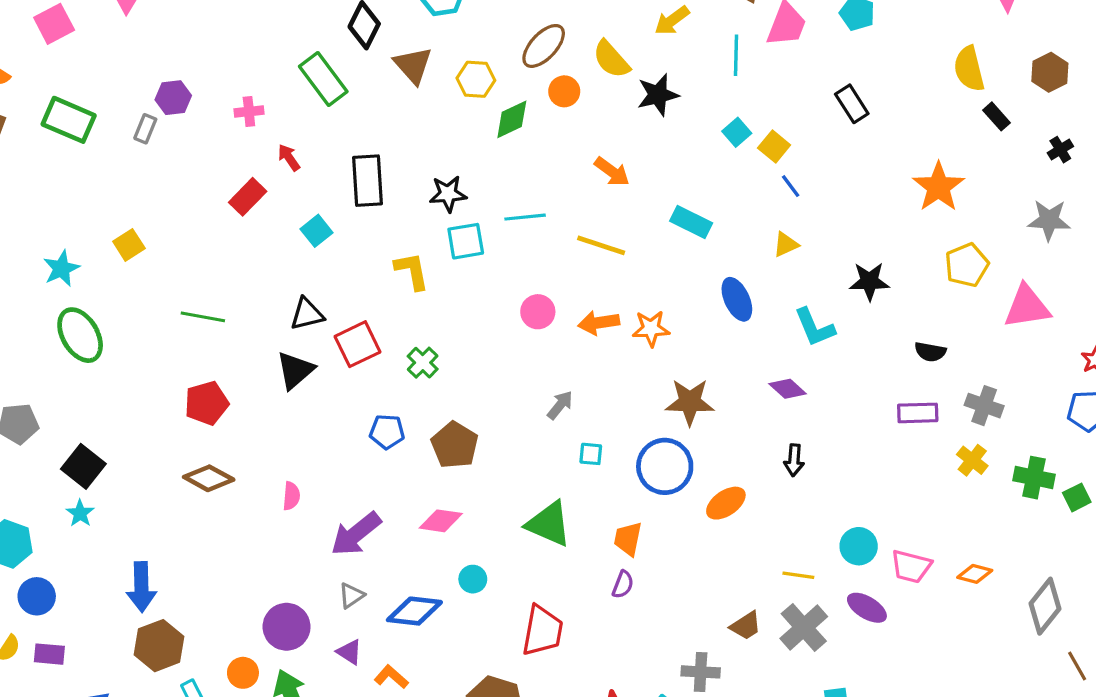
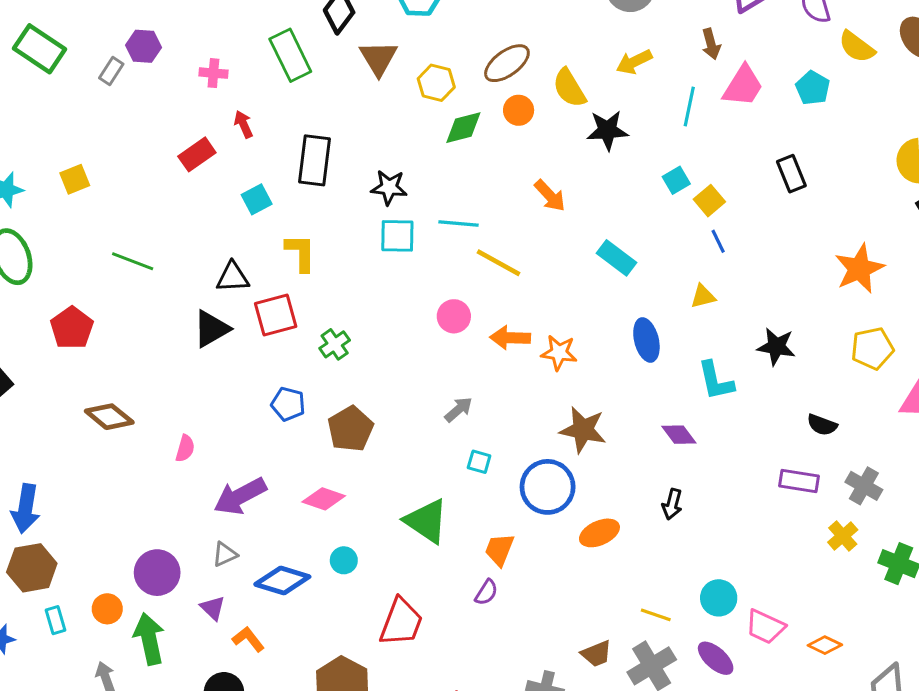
yellow line: (601, 245) -> (498, 263), moved
yellow L-shape: (412, 271) -> (300, 253), moved
red pentagon: (206, 403) -> (72, 328), moved, turned -30

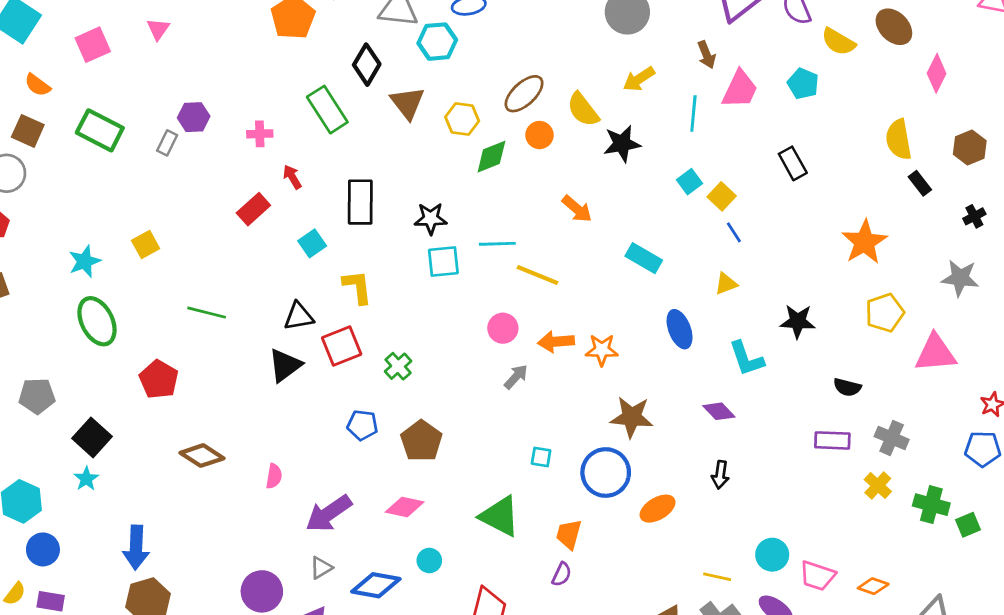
gray arrow: (458, 410) -> (516, 377), moved

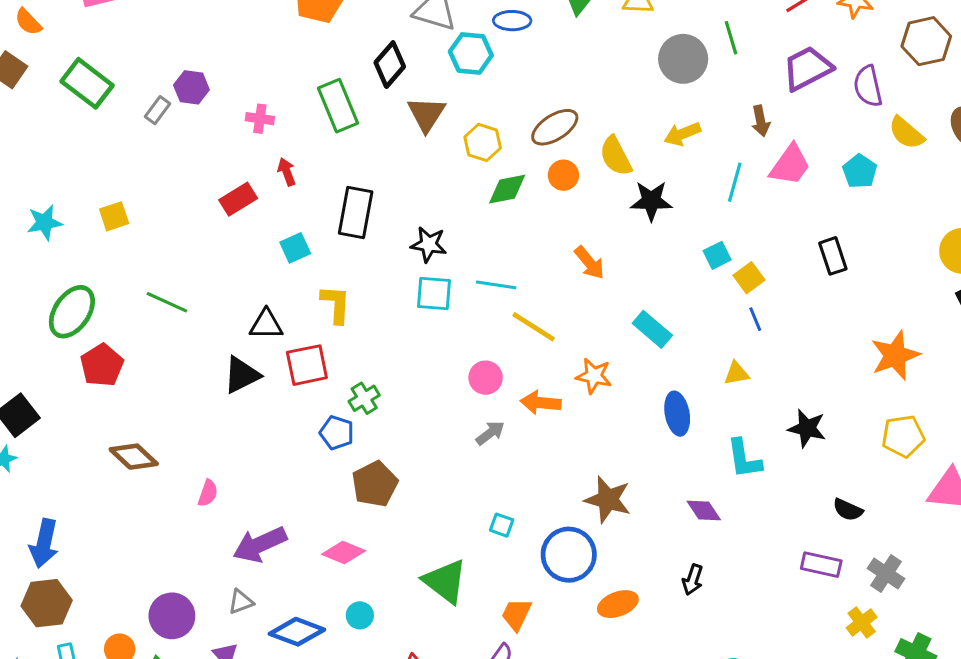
green ellipse: (97, 321) -> (72, 312), moved, turned 51
orange star: (602, 350) -> (594, 376), moved
blue pentagon: (362, 425) -> (337, 433), moved

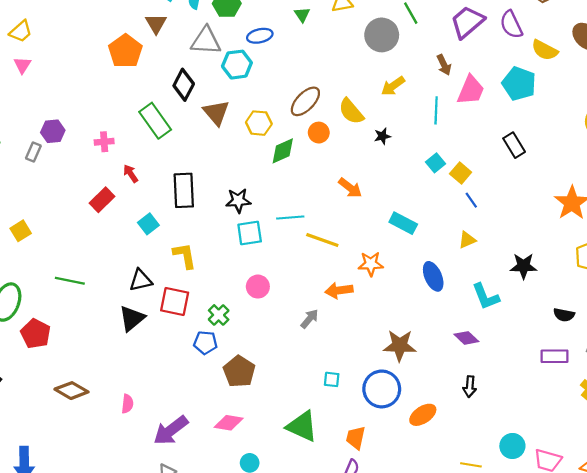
cyan pentagon: (860, 171) -> (519, 84), size x1.4
black star: (651, 201) -> (382, 136), size x0.6
red square: (307, 365) -> (175, 301), turned 36
pink circle: (486, 378) -> (258, 287), moved

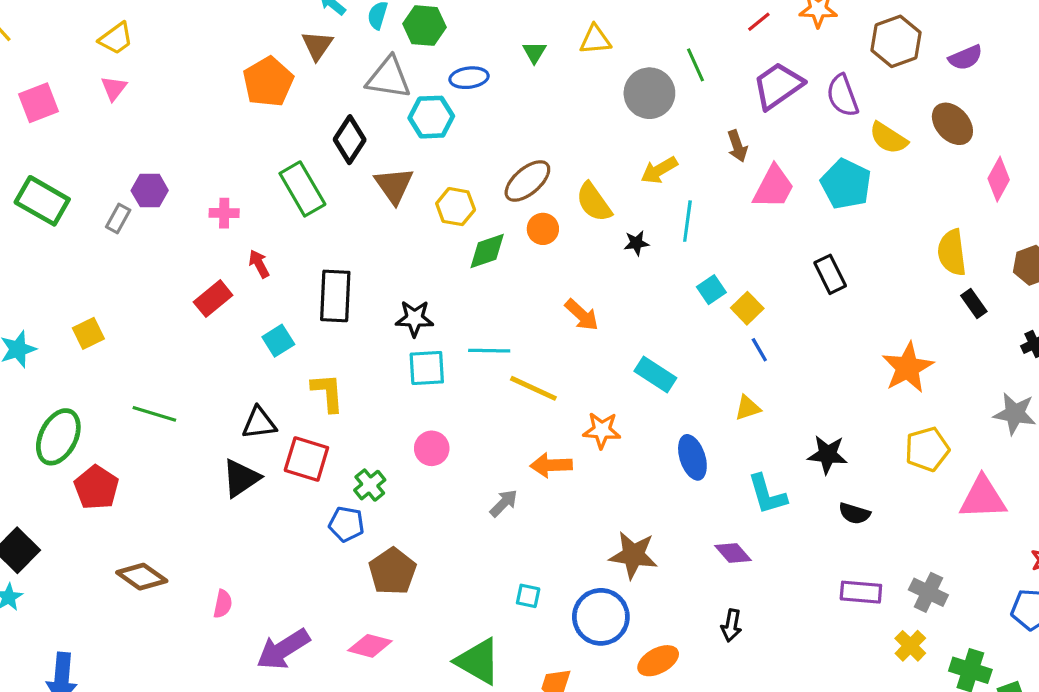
cyan line: (436, 110) -> (687, 221), moved
black semicircle: (564, 315) -> (854, 513), moved

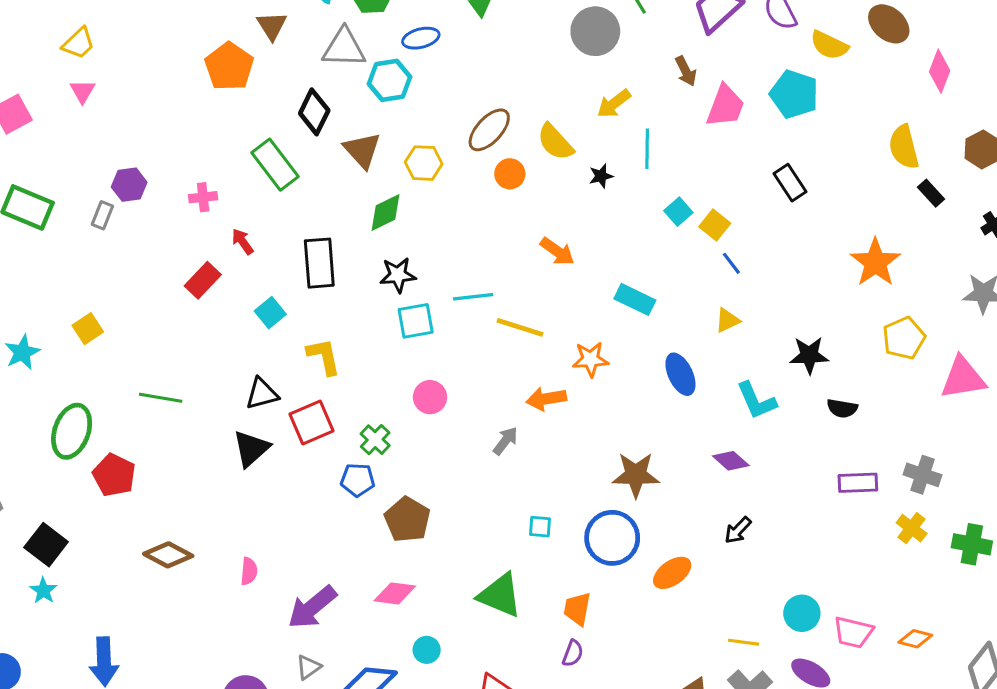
green diamond: (487, 251) -> (386, 213), moved
red square: (306, 459) -> (312, 422), turned -33
black arrow: (731, 625) -> (738, 530), turned 40

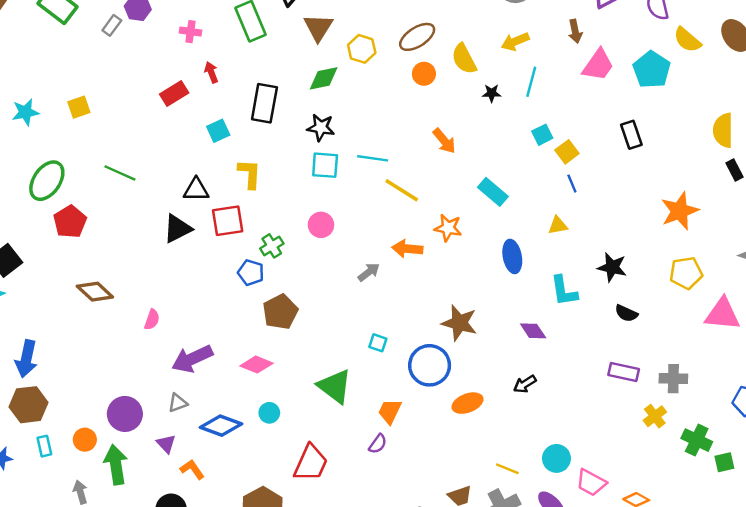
gray cross: (922, 475) -> (673, 379), turned -32

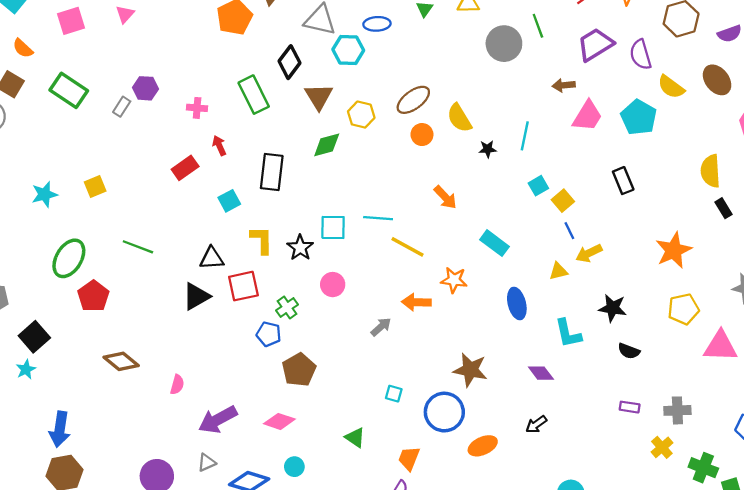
brown arrow: (575, 31) -> (564, 85), turned 100
yellow arrow: (515, 42) -> (589, 253), moved
black star: (321, 127) -> (300, 248), moved, turned 30
purple rectangle: (624, 372) -> (630, 407), size x0.7
green triangle: (335, 386) -> (355, 438), size x0.6

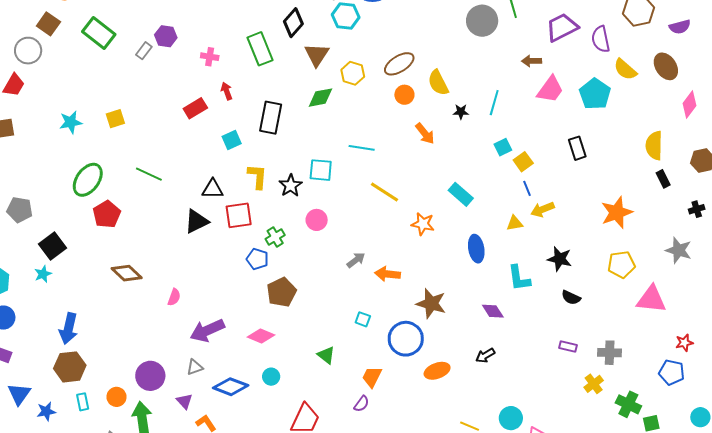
orange arrow: (445, 197) -> (425, 134), moved
cyan line: (378, 218) -> (362, 148), moved
orange arrow: (416, 302) -> (387, 274), moved

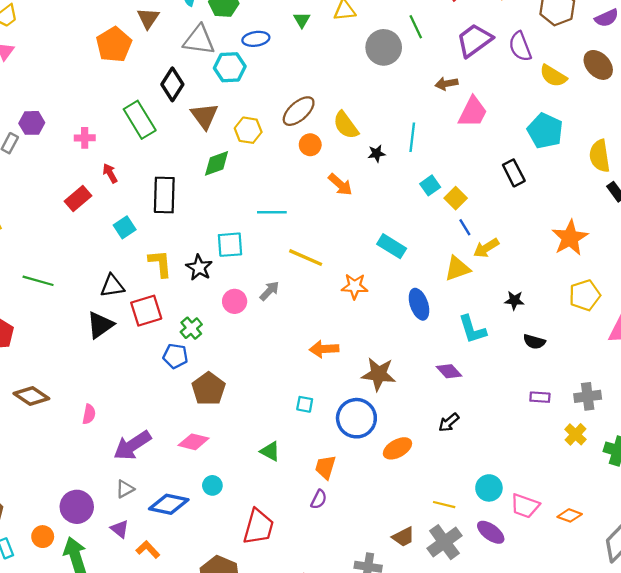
cyan pentagon: (595, 94) -> (545, 131), moved
yellow triangle: (515, 223) -> (457, 269), size x1.4
black star: (560, 259) -> (514, 300), size x0.7
gray arrow: (356, 260) -> (269, 291), moved

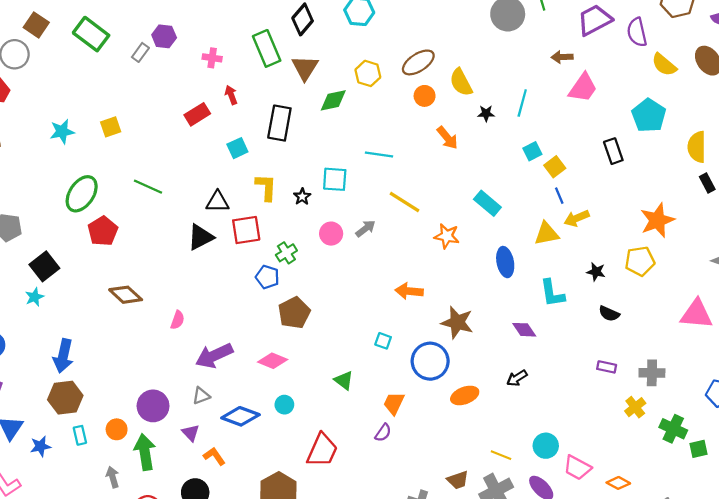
brown triangle: (204, 116) -> (305, 68), moved
black star: (199, 268) -> (302, 197), size x0.7
yellow pentagon: (585, 295) -> (640, 261), moved

